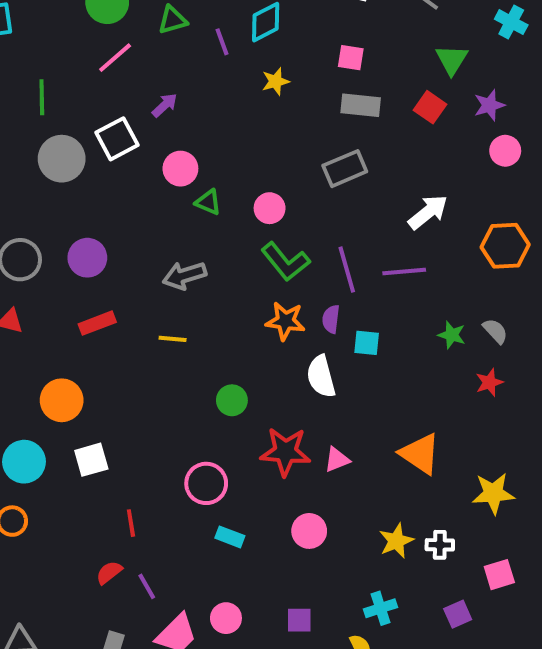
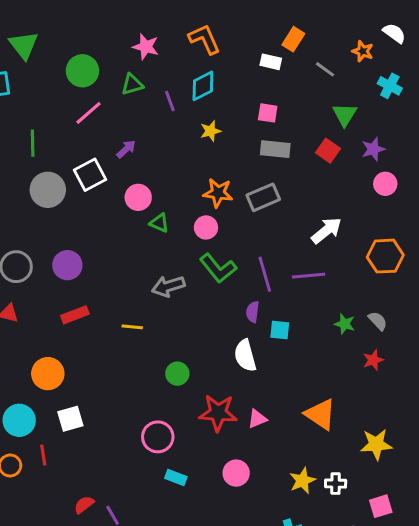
gray arrow: (184, 276) -> (168, 286), moved
orange star: (285, 321) -> (218, 193), moved
red line: (131, 523) -> (43, 455), moved

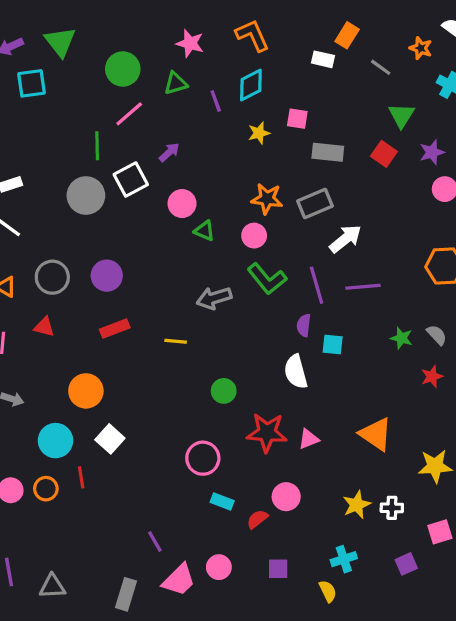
pink square: (268, 113) -> (297, 119), moved
green line: (33, 143) -> (97, 146), moved
white arrow: (326, 230) -> (345, 239), moved
white square: (70, 419) -> (110, 439), turned -32
red semicircle: (84, 505) -> (257, 519), moved

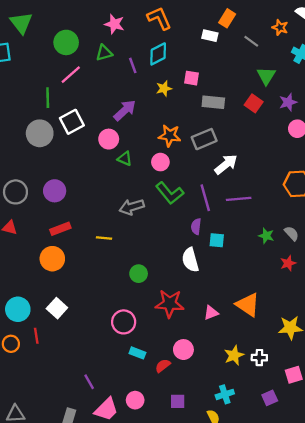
purple arrow: (169, 152) -> (125, 110), moved, size x1.5
orange circle: (86, 391) -> (52, 259), moved
pink triangle: (309, 439) -> (211, 313), moved

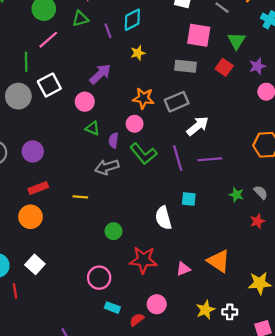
pink square: (191, 78) -> (199, 35), moved, size x1.6
green triangle: (125, 159) -> (92, 128), moved
purple semicircle: (196, 226) -> (114, 140), moved

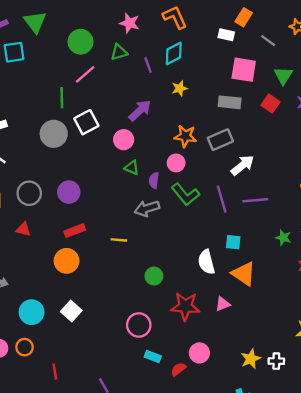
orange triangle: (219, 261) -> (244, 274), moved
pink triangle: (183, 269) -> (223, 304), moved
red line: (15, 291) -> (55, 372), moved

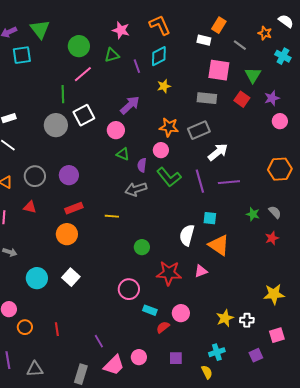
white semicircle: (206, 262) -> (187, 235), turned 30
orange circle: (25, 347) -> (25, 327), moved
cyan rectangle: (153, 356) -> (150, 310), moved

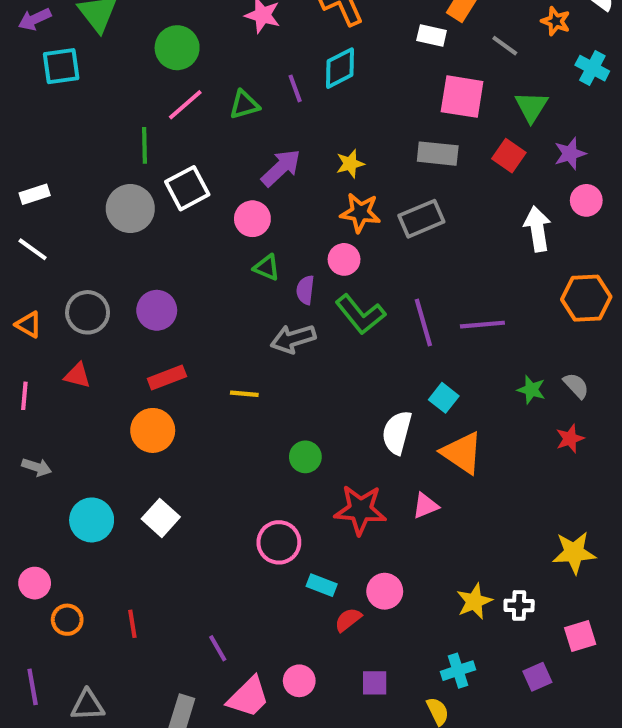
green triangle: (112, 55) -> (244, 105), moved
yellow star: (164, 86) -> (350, 164), moved
white arrow: (218, 152) -> (537, 229), moved, turned -60
cyan square: (210, 218) -> (444, 398), turned 32

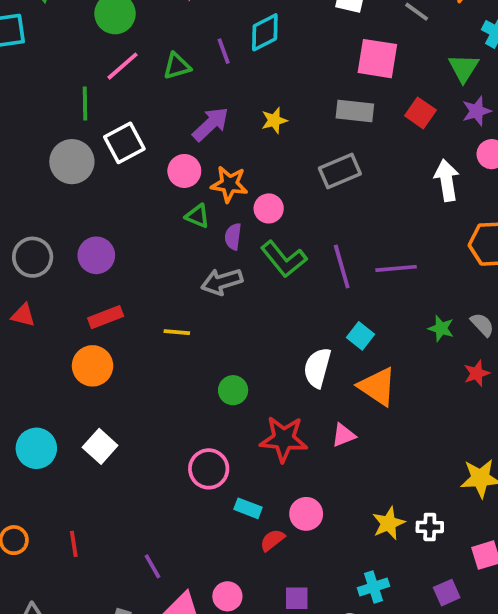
green triangle: (531, 107) -> (464, 68), moved
orange star: (360, 213) -> (229, 184), moved

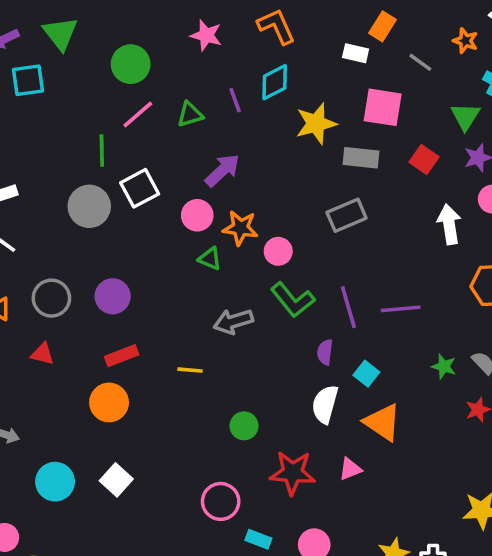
yellow star: (274, 120) -> (316, 124), moved, size x1.6
purple semicircle: (233, 237) -> (325, 352), moved

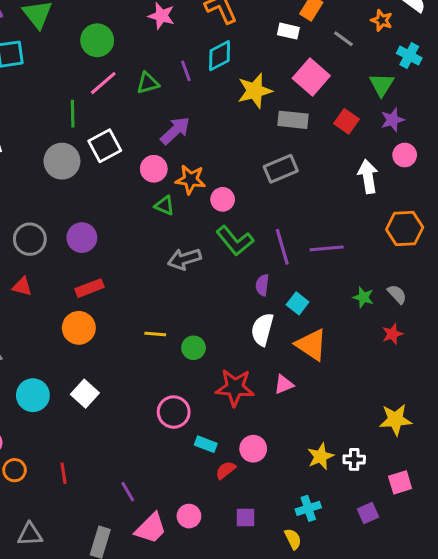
pink square: (383, 107) -> (311, 77), turned 32
yellow line: (190, 370) -> (155, 334), moved

